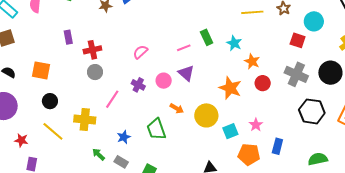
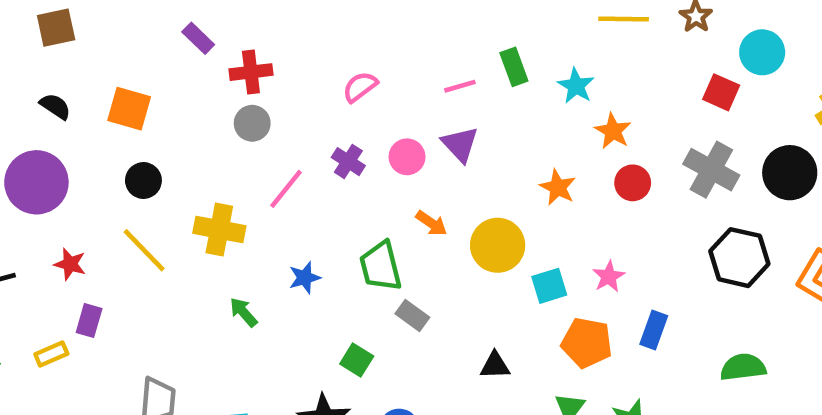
purple rectangle: (68, 37) -> (198, 38), turned -40
orange star: (230, 88) -> (558, 187), size x0.7
gray rectangle: (121, 162) -> (412, 315), moved

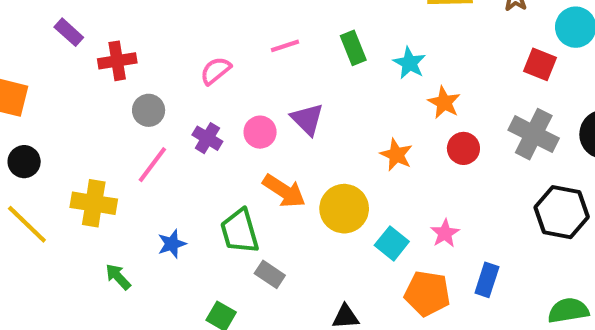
pink line: (460, 86) -> (285, 46), moved
gray circle: (252, 123) -> (149, 110), moved
orange arrow: (431, 223) -> (284, 191), size x1.5
cyan square: (549, 286) -> (392, 243), turned -32

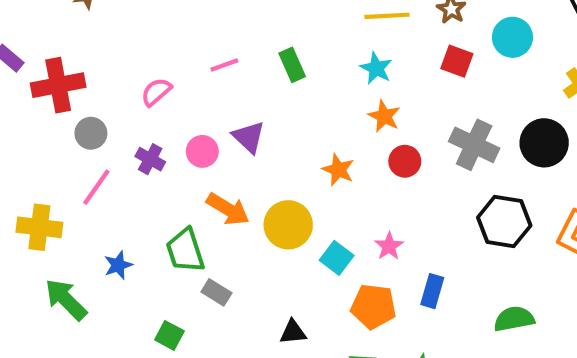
red cross: (117, 61) -> (58, 85), size x1.4
cyan star: (409, 63) -> (376, 68), moved
red square: (540, 64) -> (457, 61), moved
green arrow: (118, 277) -> (66, 299), size x1.6

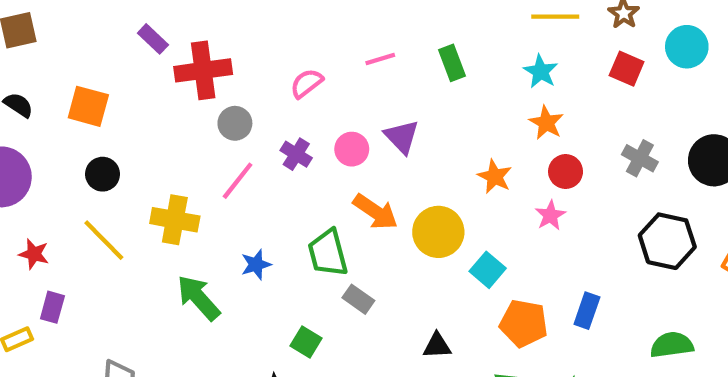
gray cross: (474, 145) -> (640, 158), size x0.7
pink star: (389, 246) -> (550, 215), moved

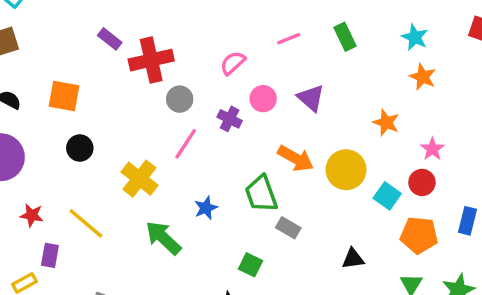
pink circle: (352, 149) -> (263, 99), moved
red circle: (566, 172) -> (422, 182), moved
yellow cross: (175, 220) -> (139, 179), turned 33
yellow line: (104, 240) -> (86, 223), moved

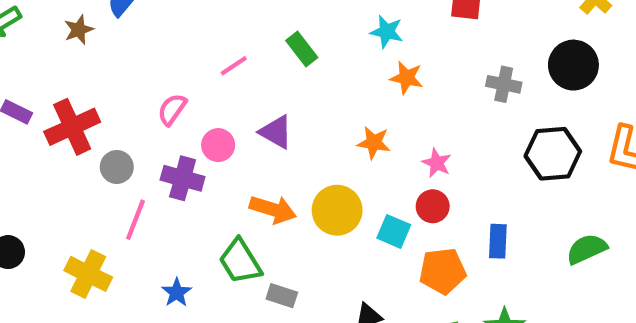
purple cross: (230, 119) -> (183, 178), size x1.4

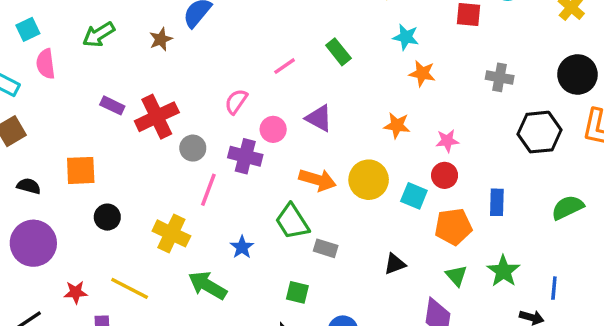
black circle: (573, 65) -> (577, 74), moved
pink star: (437, 163) -> (447, 141), turned -30

